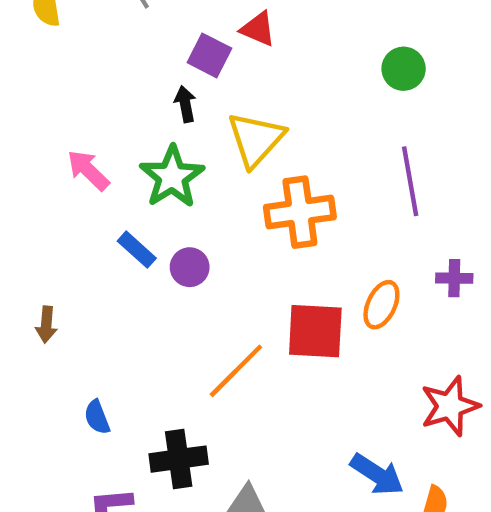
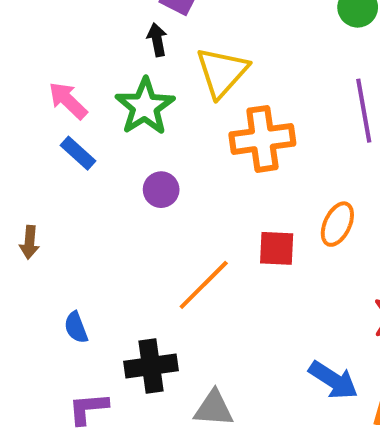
blue rectangle: (137, 250) -> (78, 153), moved
red square: (315, 331) -> (277, 248), size x0.7

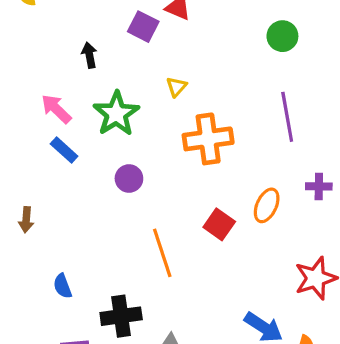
black arrow: (157, 40) -> (89, 55), moved
yellow triangle: (222, 72) -> (176, 87), size x0.5
red square: (277, 248) -> (219, 224), turned 32
orange line: (204, 285) -> (162, 253), turned -63

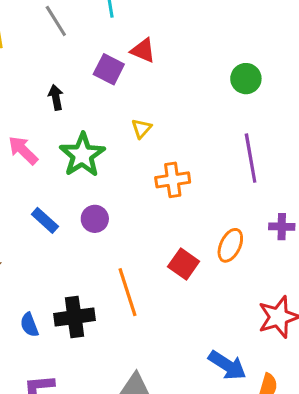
orange cross: (208, 139) -> (173, 180), size x0.7
blue rectangle: (64, 150) -> (45, 220), moved
black cross: (121, 316) -> (75, 317), moved

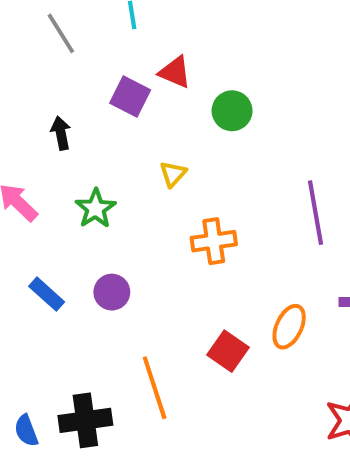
green circle: (246, 79) -> (232, 111), moved
green star: (82, 155) -> (96, 209), size x0.7

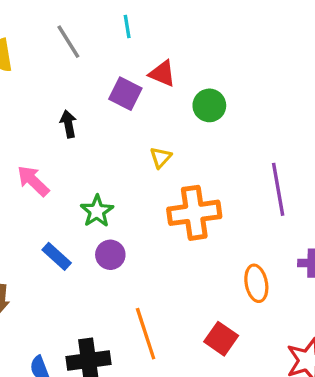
green star: (96, 209) -> (97, 211), moved
orange cross: (214, 241) -> (194, 213), size x1.4
orange ellipse: (289, 327) -> (256, 283), turned -36
red square: (228, 351) -> (221, 339), moved

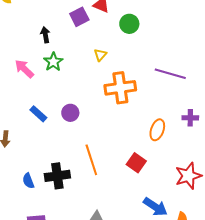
purple square: (125, 94) -> (79, 17), turned 36
purple line: (278, 189) -> (170, 74), turned -64
green star: (97, 211) -> (53, 62), moved
orange ellipse: (256, 283) -> (157, 130), turned 30

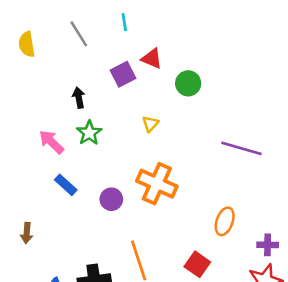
orange cross: (120, 88) -> (157, 184), moved, turned 32
blue rectangle: (38, 114) -> (66, 185), moved
purple cross: (190, 118) -> (268, 245), moved

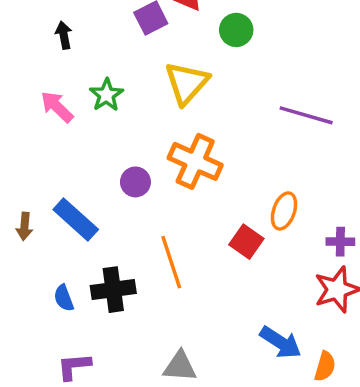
black arrow: (79, 98) -> (64, 35), moved
yellow triangle: (150, 124) -> (187, 83), size x2.0
blue rectangle: (66, 185) -> (76, 220), moved, size x1.5
red square: (197, 264) -> (246, 242), moved

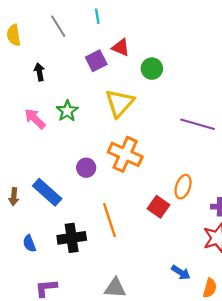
blue semicircle: (64, 298) -> (29, 243), moved
blue arrow: (281, 342) -> (181, 272), size x0.7

